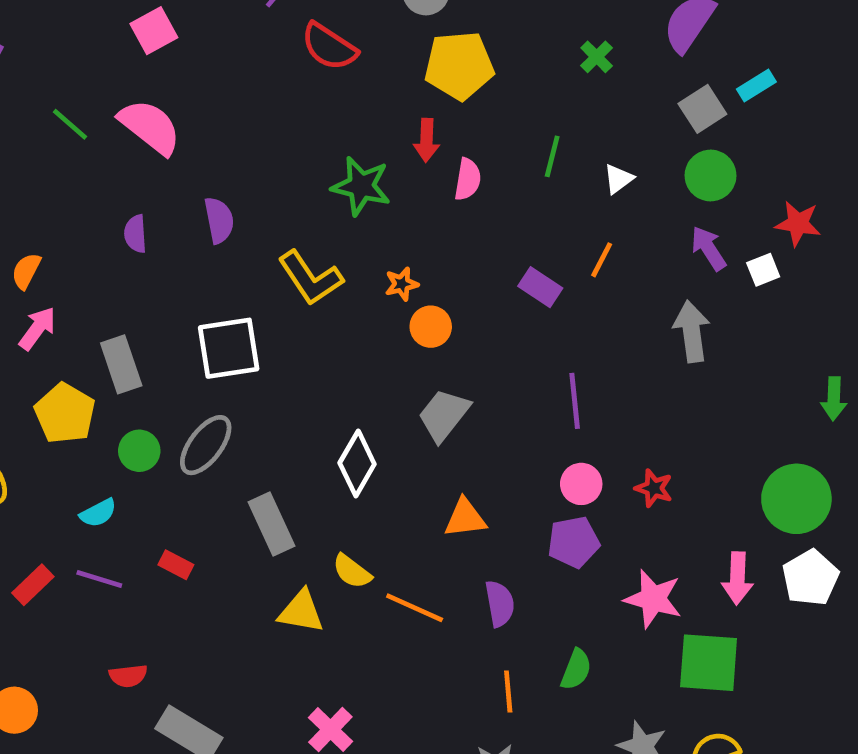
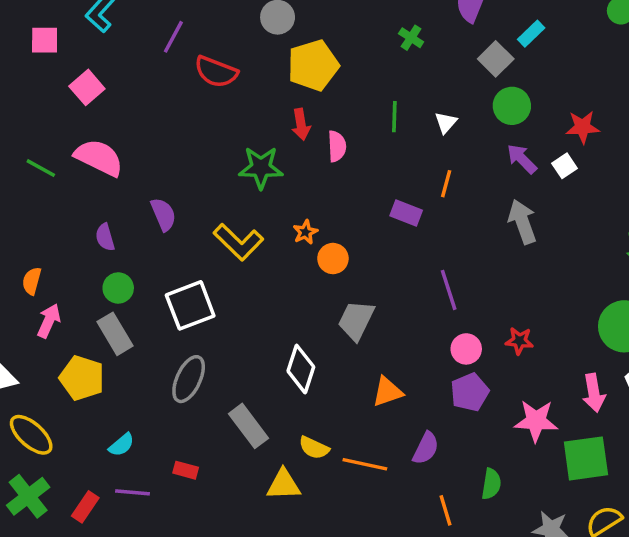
green circle: (139, 451) -> (118, 288), moved
purple semicircle: (500, 604) -> (426, 448), turned 48

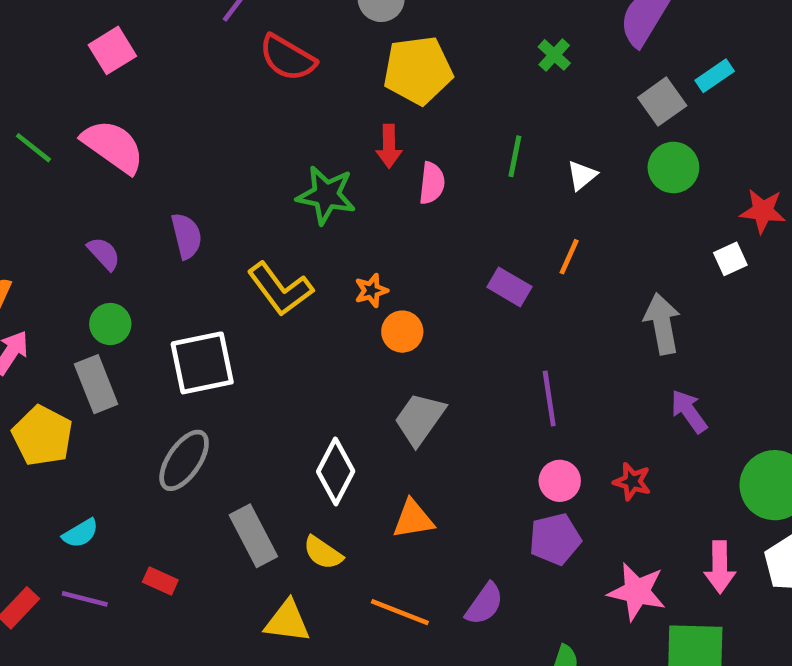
purple arrow: (522, 159) -> (689, 411), moved
purple semicircle: (105, 237) -> (104, 254), turned 144
orange triangle: (387, 392) -> (413, 519), moved
yellow semicircle: (314, 448) -> (323, 553), moved

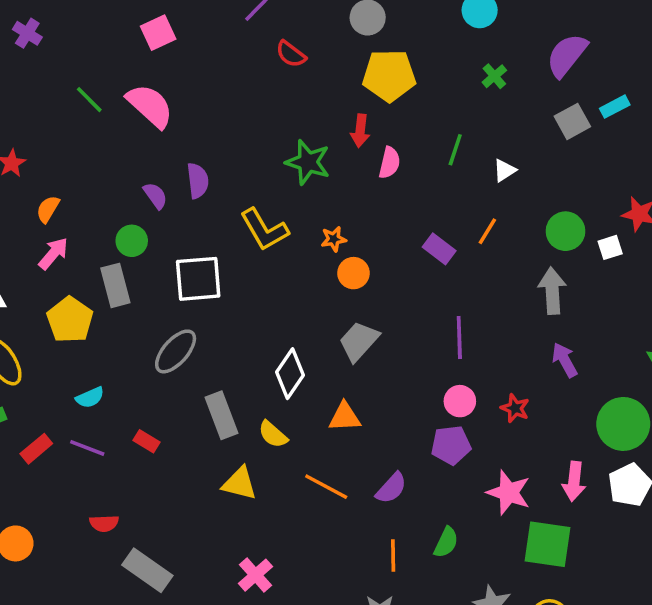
red semicircle: (287, 58) -> (291, 54), size x0.7
green circle: (673, 168) -> (565, 231), moved
purple semicircle: (104, 254) -> (155, 196), moved

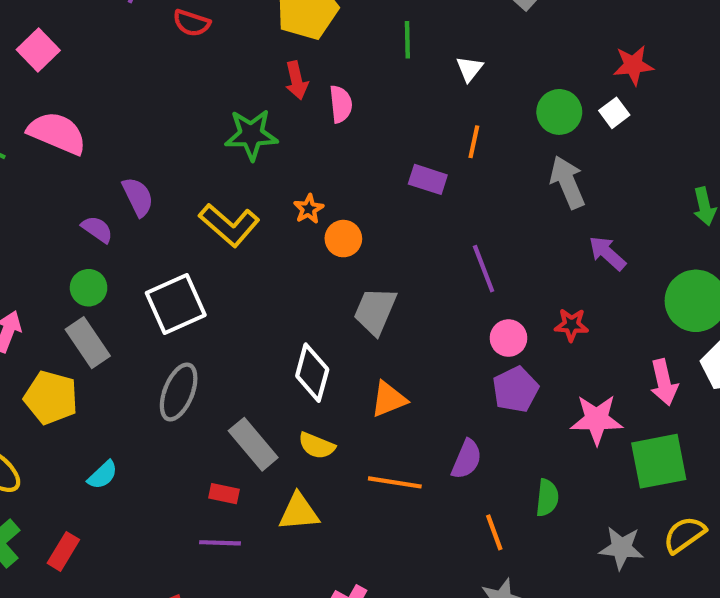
green line: (455, 150) -> (407, 40), moved
red rectangle: (146, 441) -> (224, 494), moved
purple line: (87, 448) -> (220, 543), moved

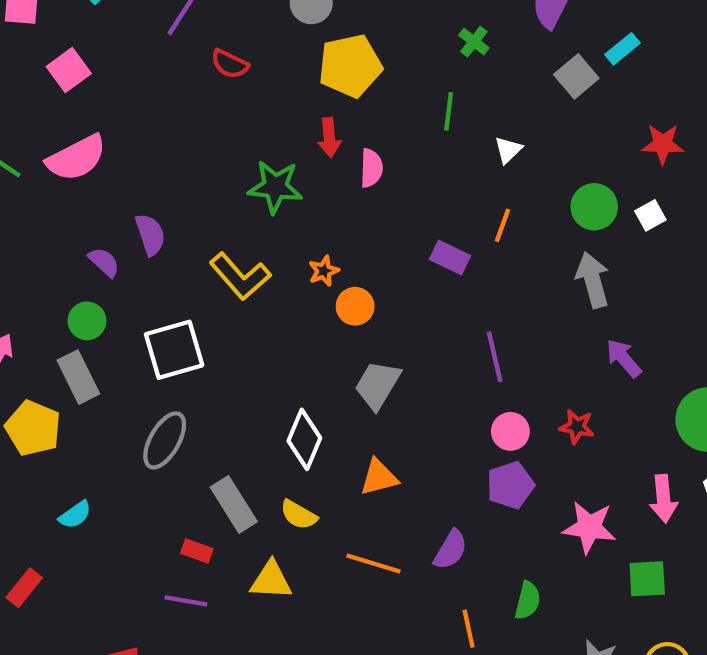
red star: (633, 65) -> (663, 144), moved
pink semicircle: (57, 133) -> (76, 158), turned 122
green square: (659, 461) -> (647, 579), size x0.7

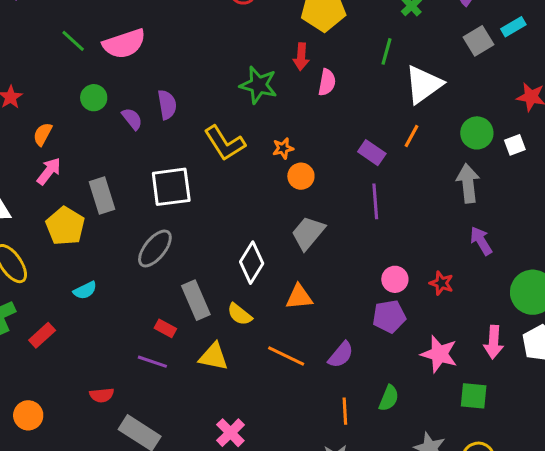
white triangle: (508, 150) -> (424, 84), size x2.0
green circle: (87, 321) -> (94, 98), moved
purple line: (495, 357) -> (375, 201), moved

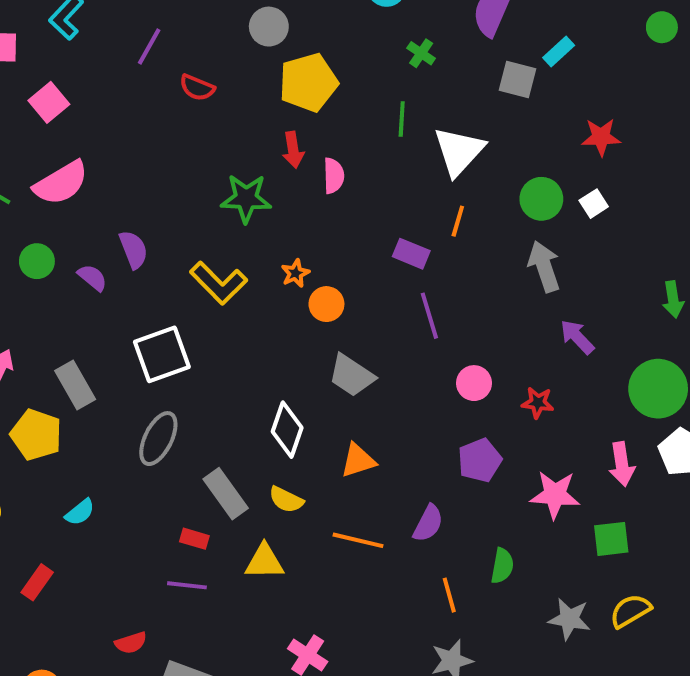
gray square: (478, 41) -> (517, 80), turned -32
gray trapezoid: (308, 233) -> (352, 375), turned -84
pink circle: (395, 279) -> (474, 383), moved

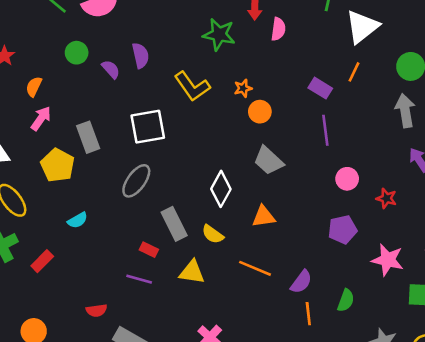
purple semicircle: (428, 523) -> (301, 282), moved

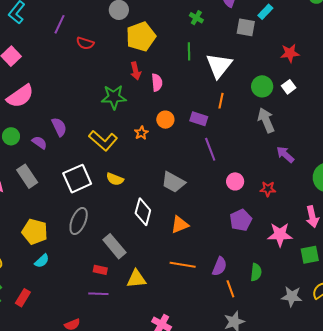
orange circle: (260, 112) -> (165, 120), moved
gray rectangle: (88, 137) -> (27, 176), moved
yellow pentagon: (58, 165) -> (35, 232), moved
yellow semicircle: (213, 234) -> (115, 179), moved

